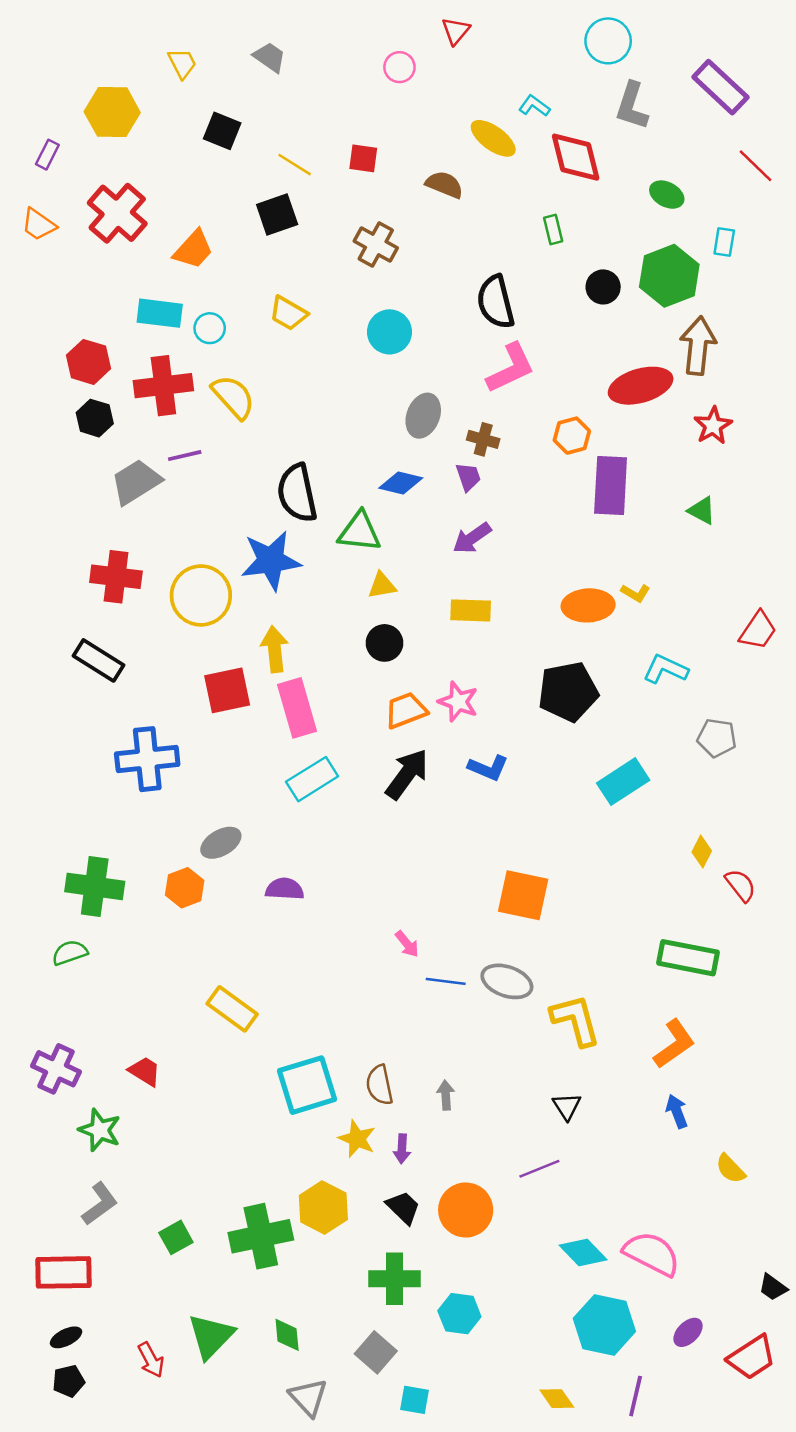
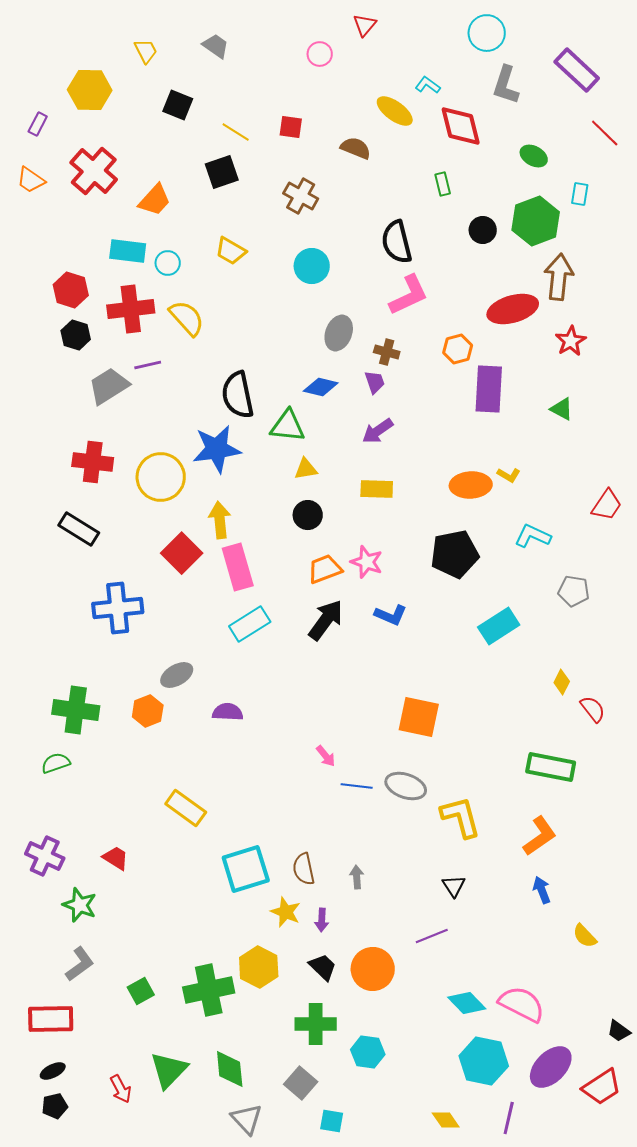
red square: (227, 690) -> (182, 553), turned -33
purple ellipse: (688, 1332) -> (551, 1067), size x1.8
green diamond: (287, 1335) -> (230, 1069), size x1.4

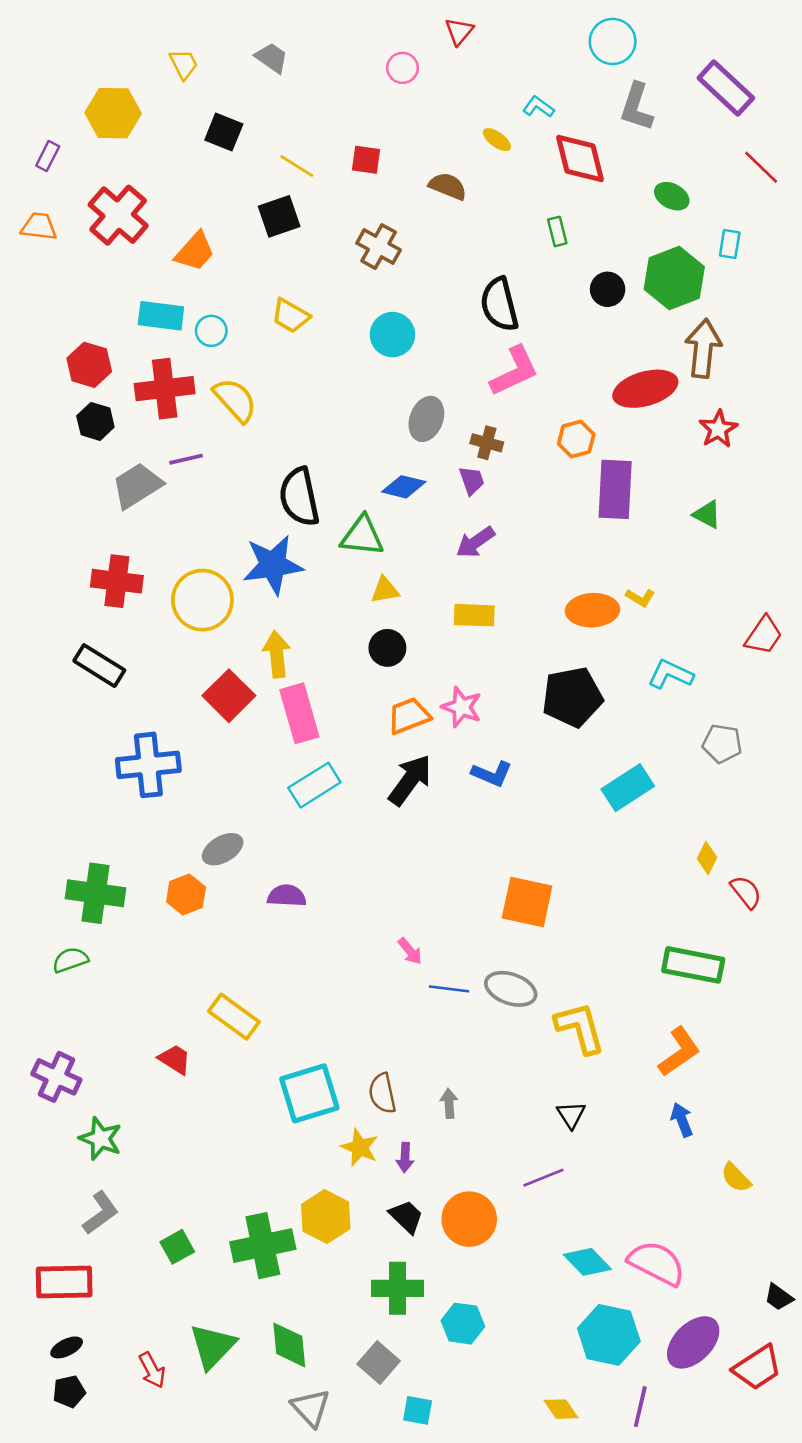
yellow ellipse: (395, 111) -> (497, 140), size x0.6
orange trapezoid: (31, 180) -> (39, 226), turned 152
red trapezoid: (116, 858) -> (175, 1059), moved

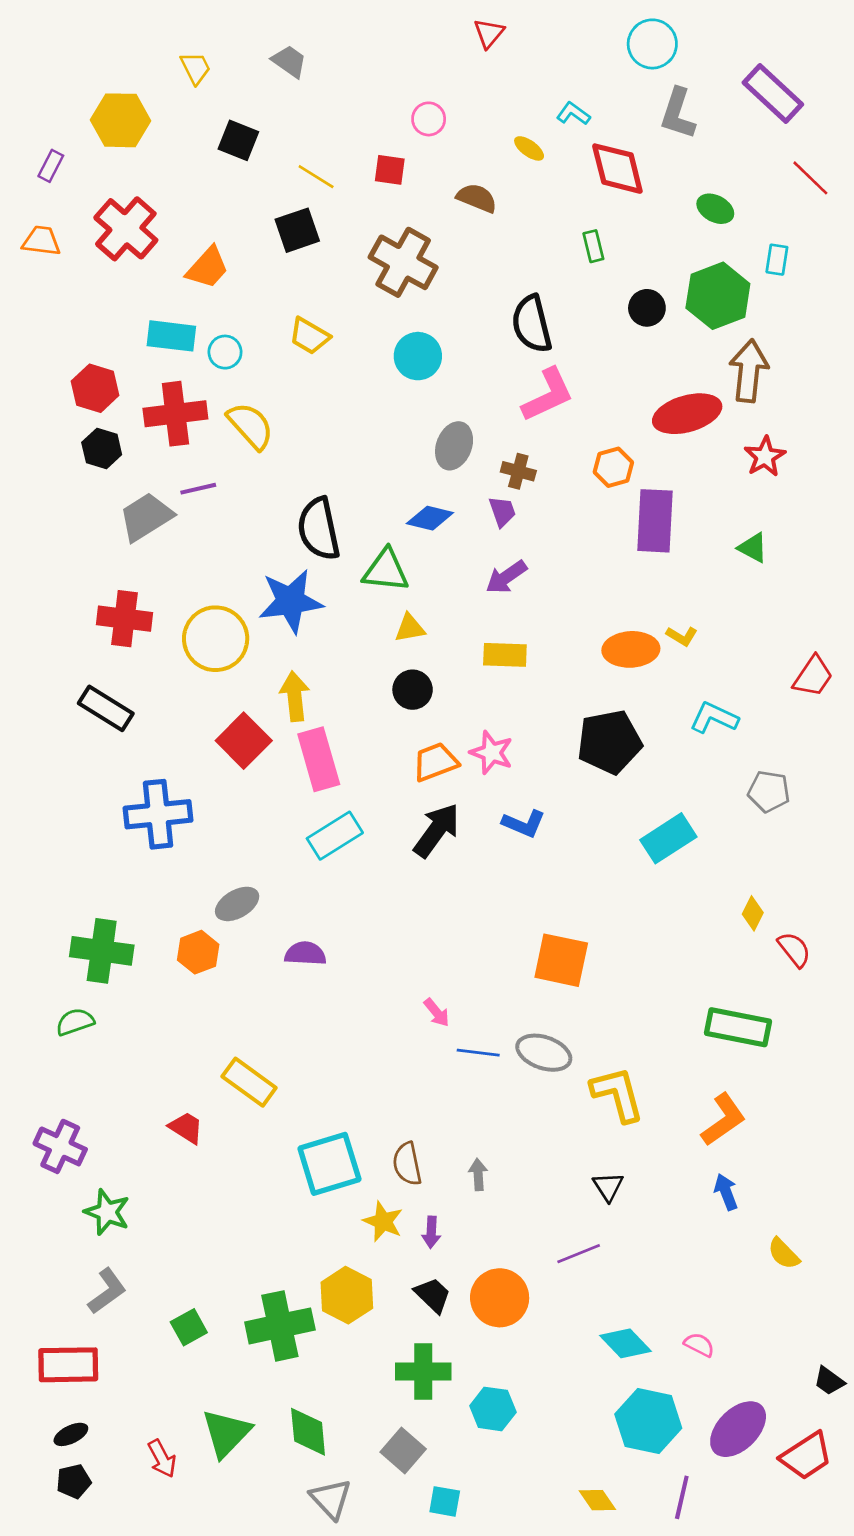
pink circle: (402, 68) -> (429, 119), moved
brown cross: (379, 247) -> (403, 262), size x1.4
pink semicircle: (657, 1263) -> (699, 1345), size x0.5

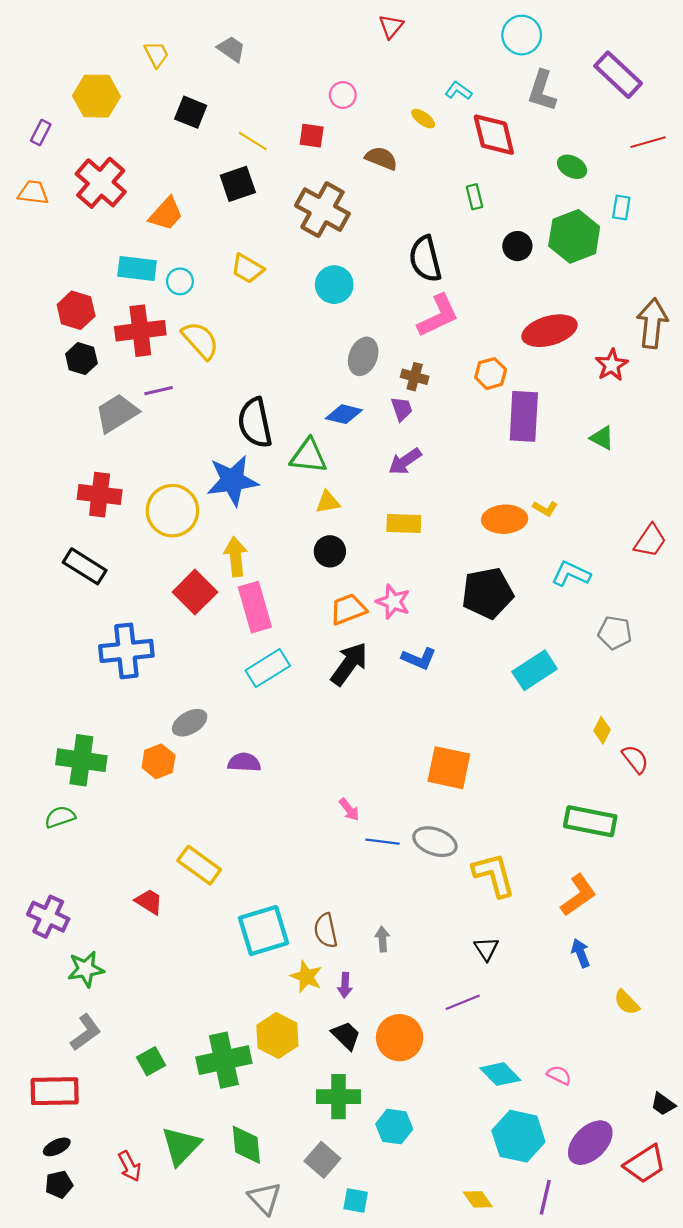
red line: (810, 178) -> (648, 142), turned -60
brown arrow: (749, 371) -> (652, 323), moved
green star: (107, 1212) -> (86, 969), turned -30

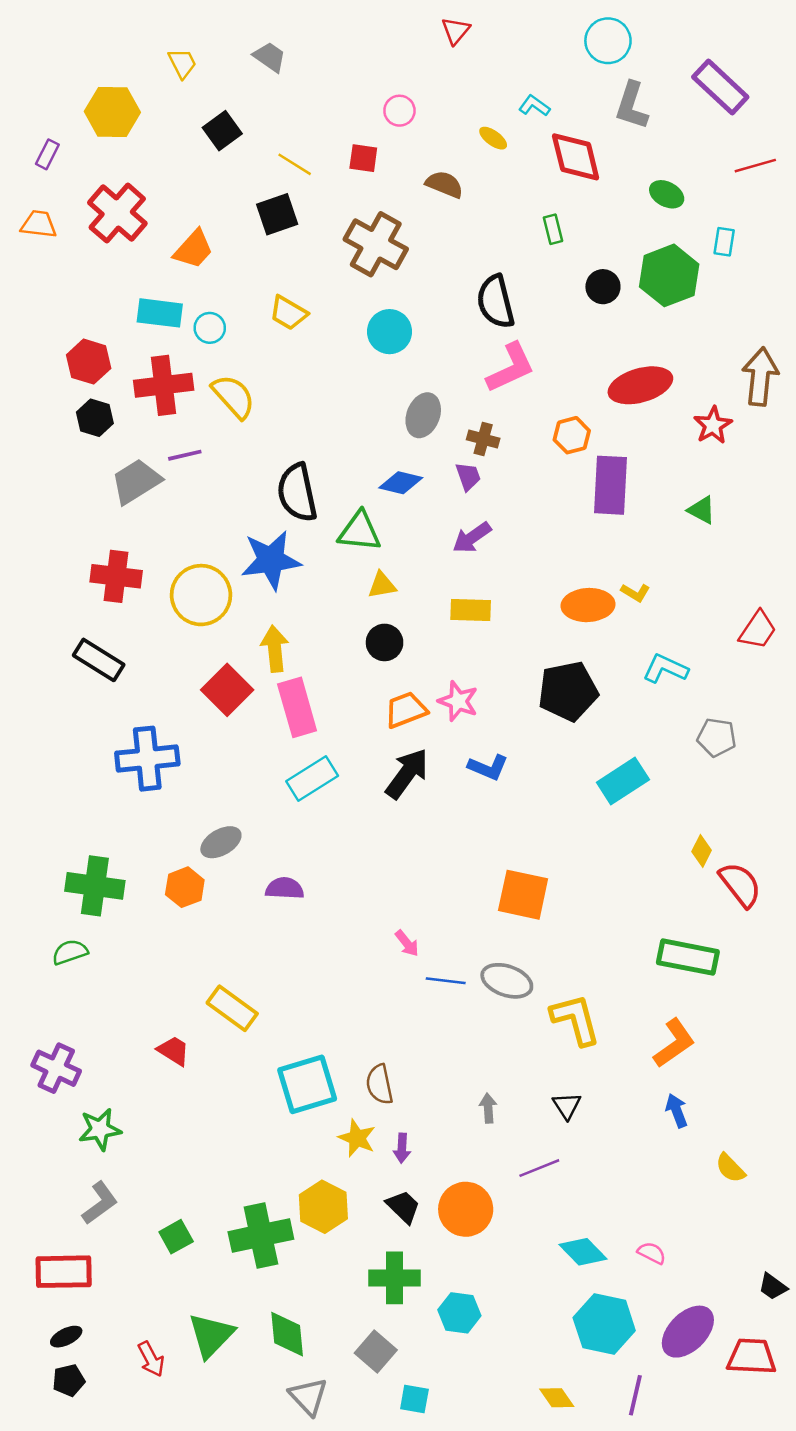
black square: (191, 112) -> (222, 131), turned 32
red semicircle: (635, 759) -> (740, 885), size x1.4
gray arrow: (382, 939) -> (488, 1108), moved
red trapezoid: (645, 1164) -> (752, 1357), turned -144

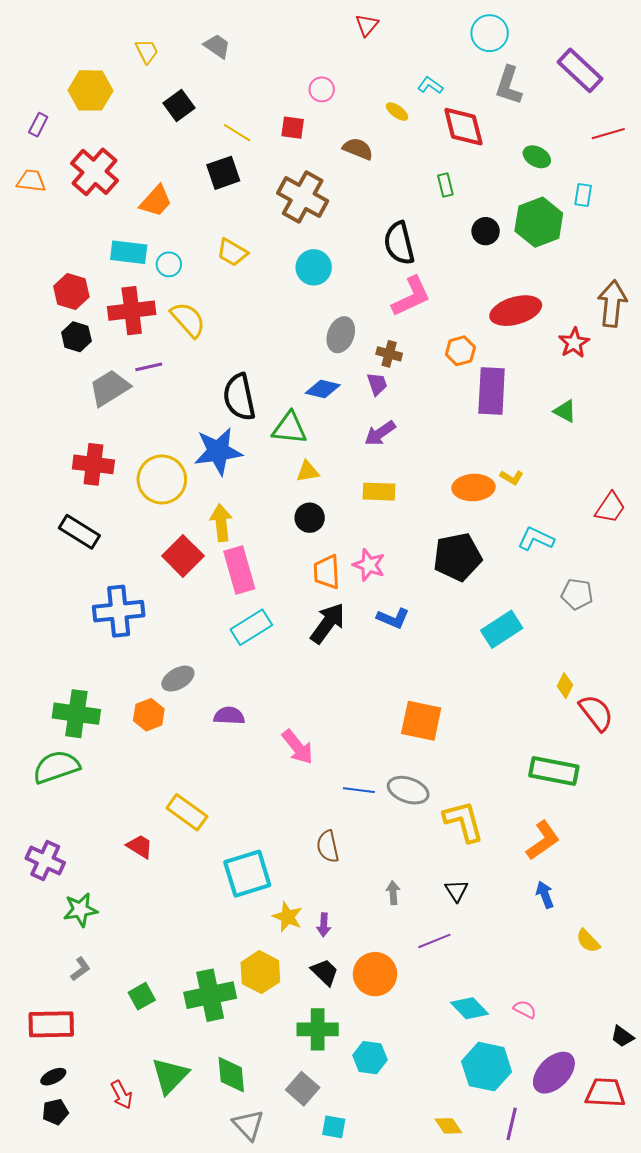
orange trapezoid: (406, 710) -> (327, 572), turned -72
pink arrow: (407, 943) -> (298, 747), moved, size x1.6
green semicircle: (70, 952) -> (56, 767), size x1.6
brown semicircle: (380, 1084) -> (328, 846), moved
gray L-shape: (100, 1203) -> (80, 969), size x0.7

